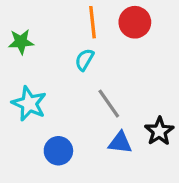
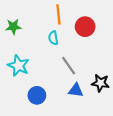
red circle: (135, 22) -> (85, 27), moved
cyan semicircle: (84, 60) -> (53, 38), turned -40
black star: (159, 131) -> (100, 83), turned -30

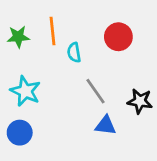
orange line: (58, 14) -> (53, 31), moved
black star: (100, 83) -> (140, 101), moved
blue circle: (37, 95) -> (20, 133), moved

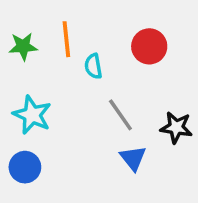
blue triangle: (106, 125) -> (133, 158), turned 45

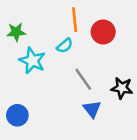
orange line: (66, 39) -> (75, 20), moved
cyan semicircle: (93, 66) -> (65, 46), turned -119
cyan star: (32, 115) -> (32, 61), moved

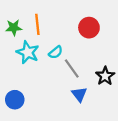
orange line: (75, 20) -> (37, 24), moved
cyan semicircle: (65, 46) -> (56, 52), moved
black star: (122, 88) -> (105, 76), turned 30

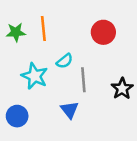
cyan star: (28, 52) -> (35, 76), moved
gray line: (72, 68) -> (83, 80), turned 30
blue triangle: (79, 94) -> (70, 110), moved

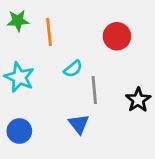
green star: (16, 32) -> (18, 21), moved
cyan star: (35, 76) -> (19, 77), moved

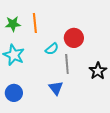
green star: (18, 21) -> (13, 24), moved
red circle: (117, 36) -> (74, 38), moved

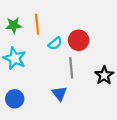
cyan semicircle: (52, 49) -> (55, 43), moved

